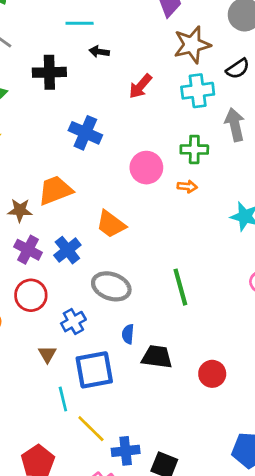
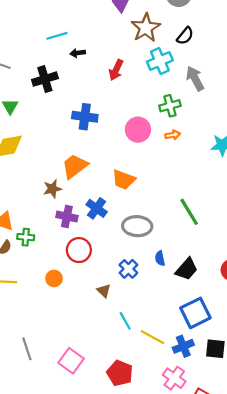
blue cross: (73, 322) -> (128, 269), moved
black trapezoid: (157, 357) -> (187, 269), turned 140
blue square: (94, 370) -> (195, 313), moved

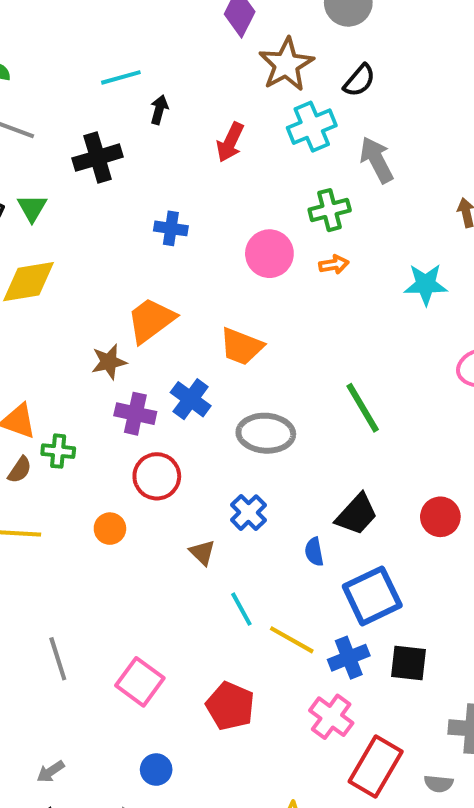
black arrow: (78, 53) -> (159, 110), turned 112
blue cross: (85, 117) -> (171, 228), size x0.7
blue semicircle: (160, 258) -> (314, 552), moved

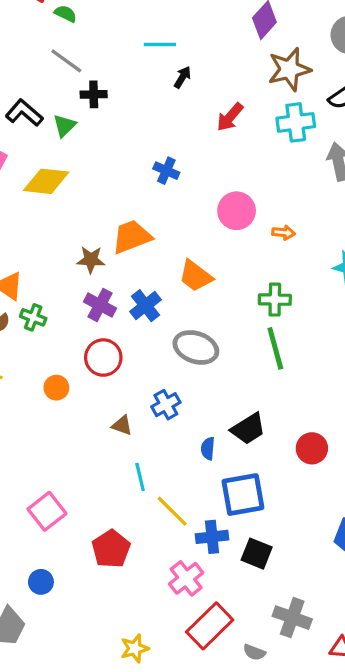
black cross: (98, 158) -> (94, 94), moved, size x0.7
green cross: (330, 210) -> (275, 300), moved
brown triangle: (202, 552) -> (122, 425), turned -40

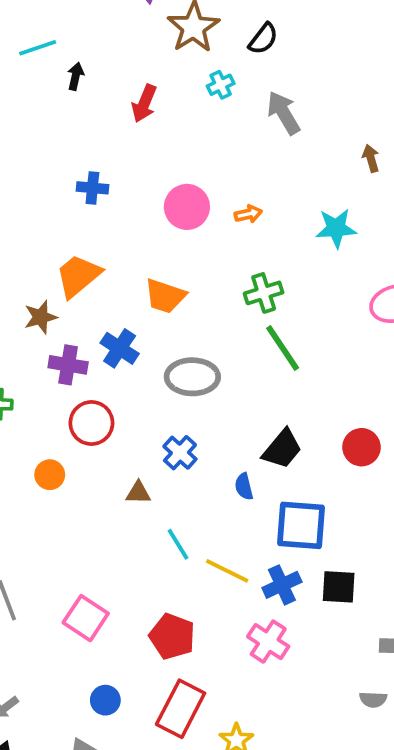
cyan cross: (296, 122) -> (221, 85), size x0.6
blue square: (243, 495) -> (301, 525), turned 33
red rectangle: (210, 626) -> (181, 709), moved

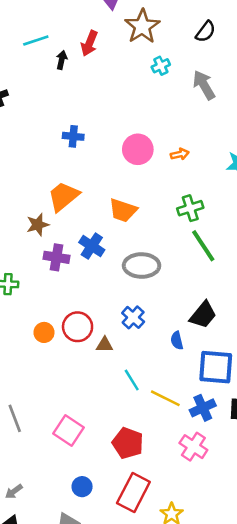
black semicircle: (263, 39) -> (206, 32), moved
red arrow: (144, 103) -> (89, 43), moved
red circle: (91, 423) -> (78, 327), moved

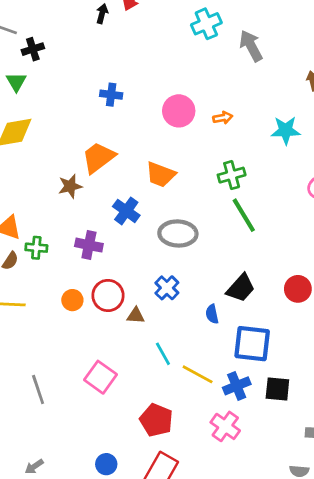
cyan cross: (161, 66) -> (206, 24), size x1.5
purple cross: (57, 257) -> (89, 245), moved
pink square: (69, 431) -> (101, 377), moved

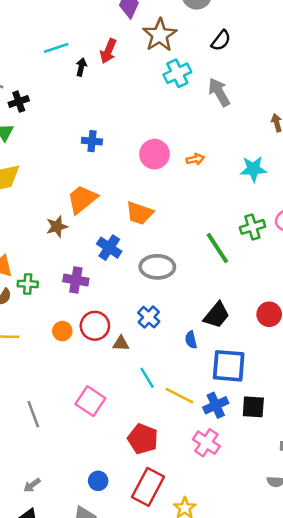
green cross: (232, 175) -> (252, 227), moved

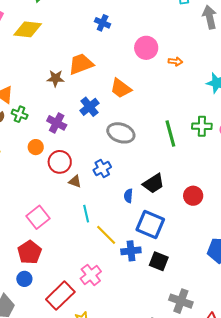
orange circle: (62, 331) -> (36, 147), moved
red pentagon: (143, 439) -> (30, 252), moved
pink cross: (206, 443) -> (91, 275), moved

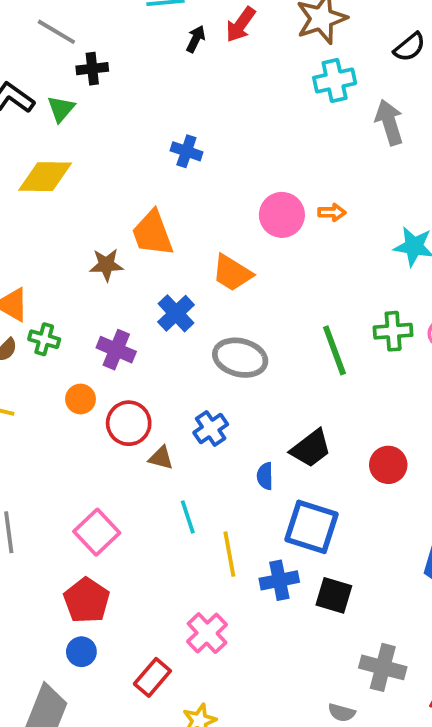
pink circle: (146, 48) -> (282, 215), moved
orange trapezoid: (81, 64) -> (152, 233), turned -84
yellow line: (106, 235) -> (229, 554), turned 40
red rectangle: (60, 296) -> (152, 677), size x0.7

